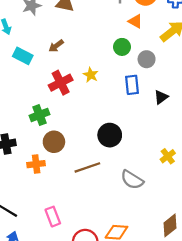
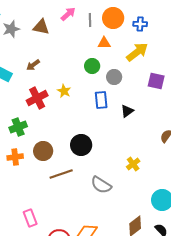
orange triangle: (135, 21) -> (104, 43), turned -32
brown circle: (54, 142) -> (43, 151), moved
orange cross: (36, 164) -> (15, 157), moved

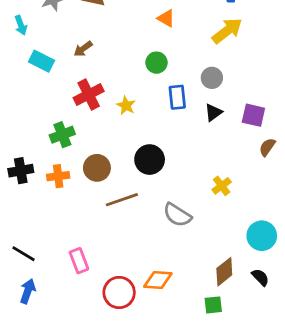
orange triangle: (104, 43) -> (166, 18), moved, turned 32
green circle: (92, 66) -> (156, 63), moved
gray circle: (114, 77) -> (212, 78), moved
purple square: (156, 81) -> (253, 115), moved
yellow star: (64, 91) -> (126, 106), moved

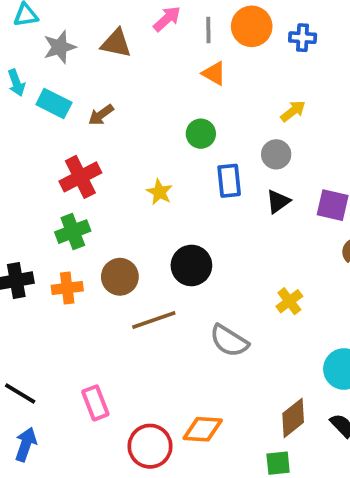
yellow arrow: (227, 31) -> (293, 111), moved, size x0.6
cyan rectangle: (42, 61) -> (54, 104), moved
red cross: (89, 94) -> (80, 177), moved

